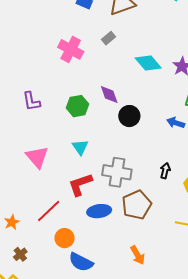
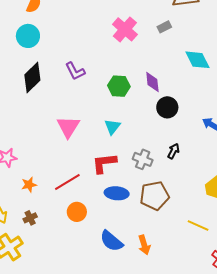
purple L-shape: (31, 101) -> (75, 71), turned -30
black arrow: (165, 171) -> (173, 151), moved
gray cross: (117, 172) -> (143, 159), size x0.7
blue semicircle: (81, 262) -> (111, 241), moved

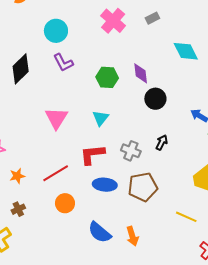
cyan circle: (28, 36) -> (56, 31), moved

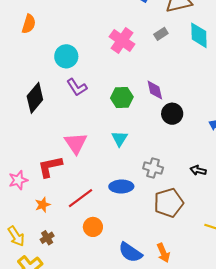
cyan diamond: (186, 51) -> (199, 35), moved, turned 32
black arrow: (162, 142) -> (198, 170), moved, turned -98
red L-shape: (92, 154) -> (50, 167), moved
blue ellipse: (105, 185) -> (121, 186), moved

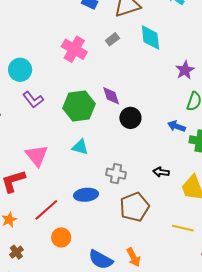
green hexagon: (122, 97) -> (79, 106), size x1.4
cyan triangle: (120, 139) -> (80, 147), turned -42

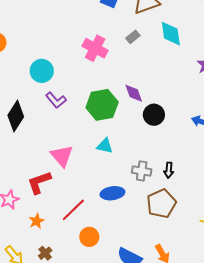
black arrow: (161, 172) -> (169, 170), moved, turned -91

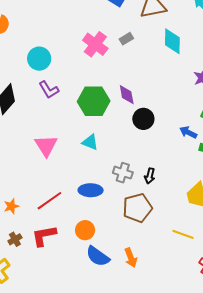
gray rectangle: (133, 37) -> (126, 39), moved
red L-shape: (39, 182) -> (44, 236), moved
orange circle: (89, 237) -> (85, 230), moved

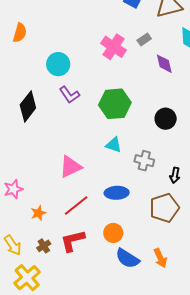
purple diamond: (127, 95) -> (164, 64), moved
pink triangle: (46, 146) -> (70, 167), moved, turned 40
gray cross: (123, 173) -> (144, 161), moved

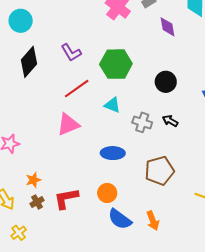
cyan circle: (58, 64) -> (21, 21), moved
black arrow: (175, 175) -> (170, 121), moved, turned 105
red line: (76, 205) -> (77, 89), moved
orange star: (38, 213) -> (33, 180), moved
yellow cross: (27, 278) -> (19, 233), size x0.6

